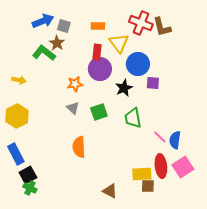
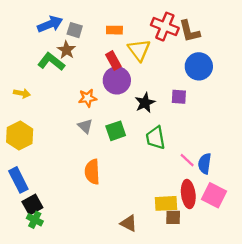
red rectangle: (97, 52) -> (113, 61), turned -35
blue circle: (138, 64) -> (199, 66), moved
pink square: (183, 167) -> (214, 195), turned -30

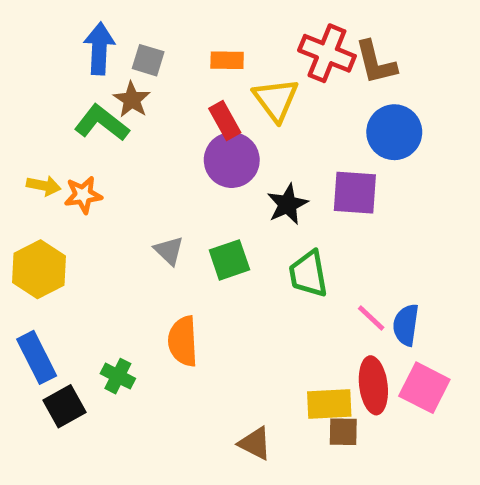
blue arrow: (50, 24) -> (99, 49), turned -65
purple square: (179, 97) -> (355, 193), size x1.5
orange star: (88, 98) -> (83, 195), moved
green cross: (35, 220) -> (118, 376), moved

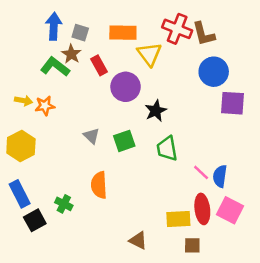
orange rectangle: (227, 60) -> (123, 33), size x1.5
red rectangle: (225, 121) -> (99, 65), moved
purple square: (355, 193) -> (233, 103), moved
brown square: (343, 432) -> (192, 245), moved

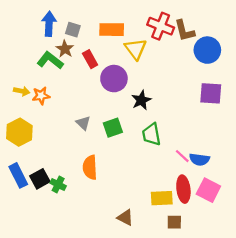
blue circle: (214, 72) -> (207, 50), moved
blue semicircle: (220, 176) -> (199, 159), turned -90
black square: (35, 220) -> (40, 179), moved

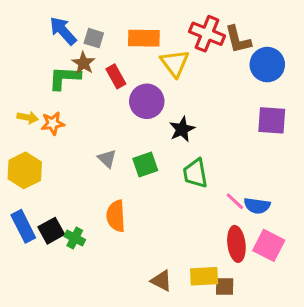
blue arrow: (49, 24) -> (63, 31), turned -45
green L-shape: (50, 60) -> (64, 78), turned -35
yellow rectangle: (162, 198) -> (204, 276), moved

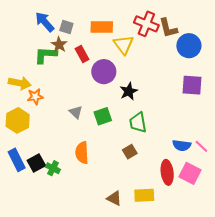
yellow arrow: (28, 117) -> (20, 83), size x1.5
orange star: (53, 123) -> (35, 97), moved
pink line: (235, 201) -> (201, 146), moved
brown square: (225, 287) -> (130, 152), moved, turned -32

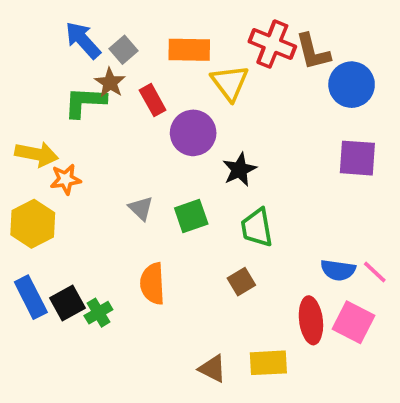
gray square: (66, 27) -> (124, 50), turned 32
green cross: (53, 168) -> (98, 313), turned 32

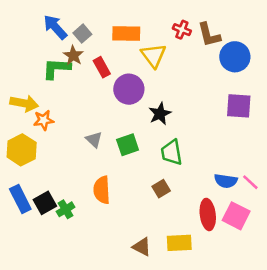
red cross: (272, 44) -> (182, 30), size x0.6

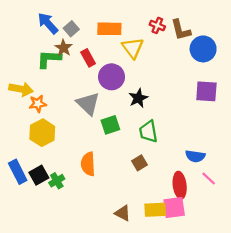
gray triangle: (94, 140) -> (88, 104), moved, size x1.6
yellow hexagon: (22, 150) -> (42, 133), moved
pink line: (250, 182) -> (209, 178), moved
pink square: (236, 216) -> (174, 208), moved, turned -35

